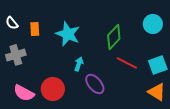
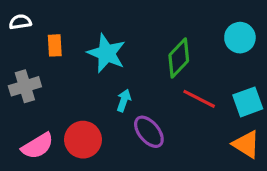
white semicircle: (12, 23) -> (20, 22), moved, turned 120
pink semicircle: (24, 93) -> (37, 146), turned -60

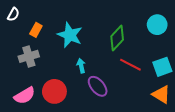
white semicircle: (20, 22) -> (13, 14), turned 128
orange rectangle: (55, 45) -> (36, 30), turned 32
gray cross: (25, 86) -> (29, 56), moved
cyan arrow: (124, 100) -> (81, 66), turned -32

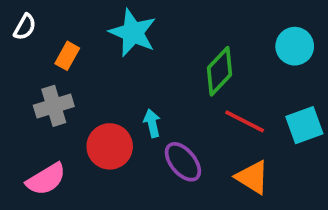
cyan star: (70, 35) -> (133, 33), moved
red circle: (54, 91) -> (110, 146), moved
orange triangle: (161, 94) -> (252, 177), moved

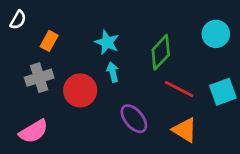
cyan star: (133, 33) -> (107, 42), moved, size x0.7
cyan arrow: (152, 123) -> (113, 72), moved
red circle: (110, 146) -> (80, 90), moved

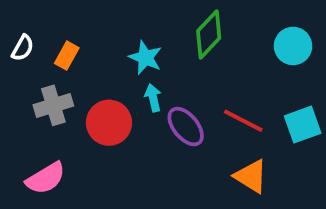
white semicircle: (18, 20) -> (23, 48), moved
green diamond: (161, 52) -> (209, 34), moved
purple ellipse: (134, 119) -> (186, 127), moved

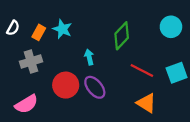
green diamond: (209, 34) -> (122, 36), moved
cyan star: (145, 57) -> (62, 29), moved
red circle: (109, 123) -> (66, 85), moved
purple ellipse: (186, 127) -> (95, 87), moved

